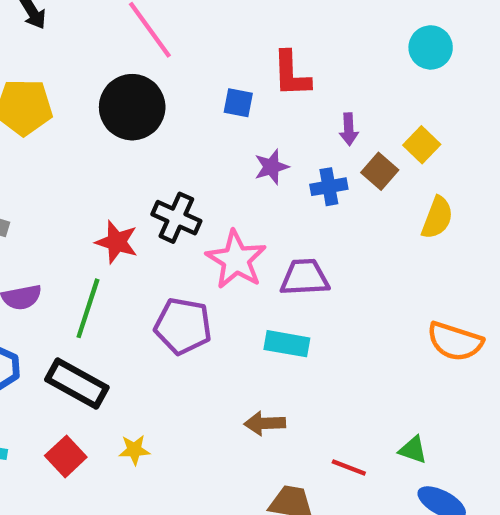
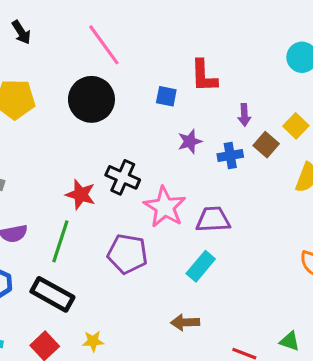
cyan rectangle: (287, 344) -> (201, 266), turned -60

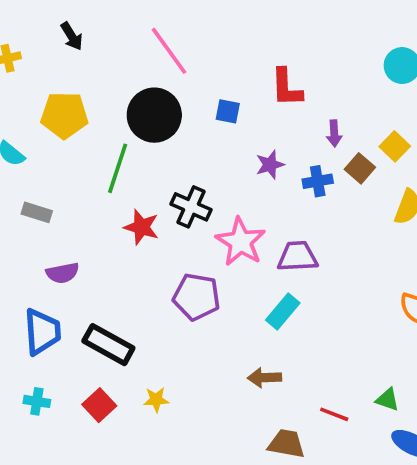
blue square: (166, 96) -> (228, 111), moved
green line: (60, 241) -> (118, 168), moved

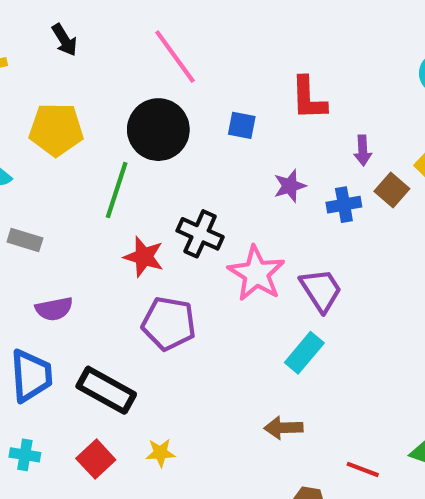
purple trapezoid: (297, 256) -> (321, 290), turned 60
purple pentagon: (197, 297) -> (169, 323), moved

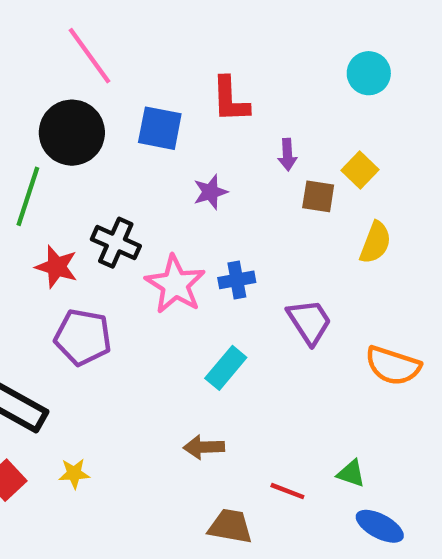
blue square: (242, 125) -> (160, 128), size x1.5
brown square: (392, 190) -> (318, 196), turned -32
blue cross: (344, 205) -> (237, 280), moved
purple trapezoid: (321, 290) -> (309, 322), moved

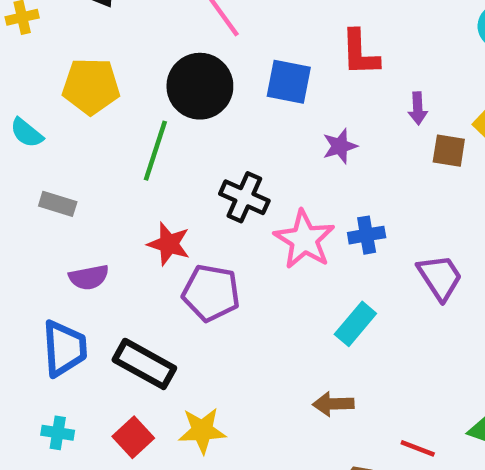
red star: (56, 267) -> (169, 244), moved
yellow star: (74, 473) -> (202, 431), size x1.5

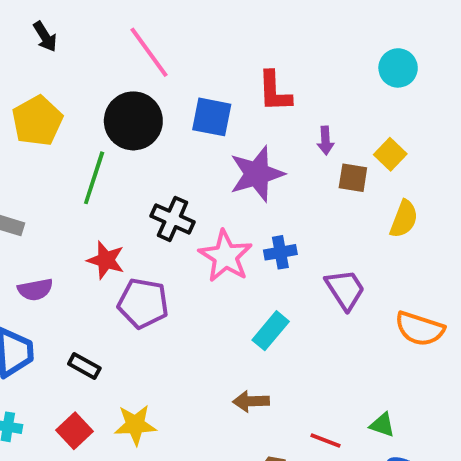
yellow pentagon: (91, 86) -> (37, 121), turned -30
purple star: (340, 146) -> (257, 174), size x1.8
black rectangle: (144, 364) -> (84, 366), size x0.6

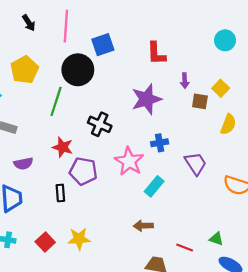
pink line: (149, 52) -> (66, 26), moved, turned 40
blue square: (212, 117) -> (103, 45), moved, turned -30
pink star: (225, 256) -> (129, 161), moved
black rectangle: (84, 366) -> (60, 193), moved, turned 56

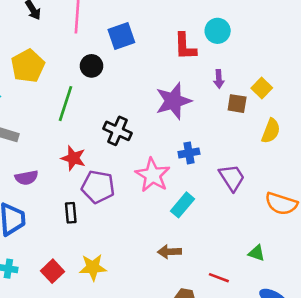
cyan circle: (225, 40) -> (218, 31), moved
black circle: (78, 70) -> (91, 66), size x0.6
green triangle: (216, 239) -> (257, 253), moved

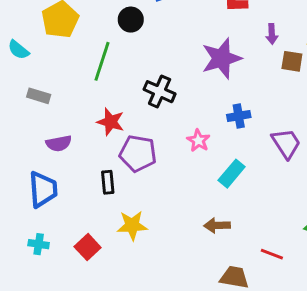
pink star: (153, 175) -> (198, 140), size x0.6
yellow star: (93, 267) -> (132, 225), moved

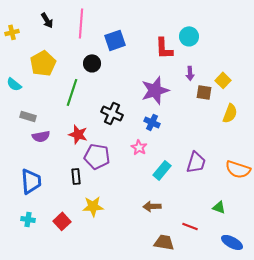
blue cross: (239, 116) -> (152, 122), moved, turned 35
purple semicircle: (59, 143) -> (41, 136), moved
purple trapezoid: (286, 143) -> (196, 162), moved, turned 50

